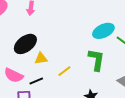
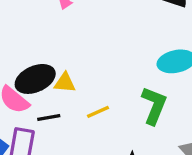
black ellipse: (25, 44) -> (35, 79), moved

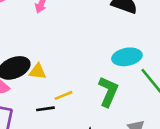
black line: (49, 117) -> (45, 109), moved

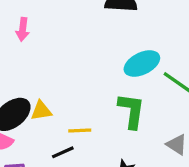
yellow line: (64, 95) -> (80, 130), turned 36

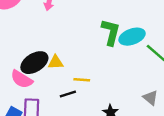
green L-shape: (131, 111) -> (111, 32), moved

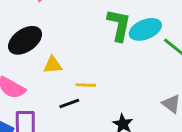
black ellipse: (34, 63) -> (25, 40), moved

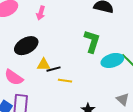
cyan ellipse: (145, 29) -> (112, 60), moved
black line: (69, 103) -> (53, 69), moved

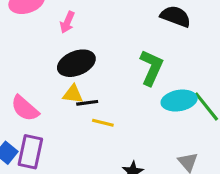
pink arrow: (41, 13) -> (67, 22), moved
black ellipse: (26, 46) -> (76, 63), moved

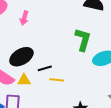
black ellipse: (76, 63) -> (21, 57), moved
yellow triangle: (73, 94) -> (24, 80), moved

